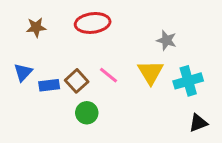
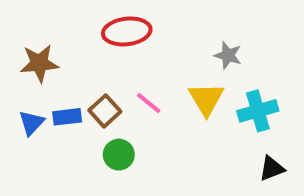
brown star: (36, 27) -> (39, 63), moved, size x1.4
blue triangle: (23, 72) -> (31, 123), moved

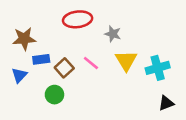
gray star: (228, 55) -> (113, 34), moved
blue rectangle: (67, 117) -> (41, 59), moved
green circle: (119, 155) -> (54, 95), moved

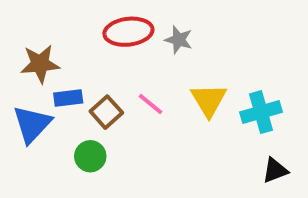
gray star: (113, 34) -> (179, 40), moved
blue triangle: (19, 75) -> (32, 124), size x1.5

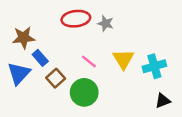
blue rectangle: (68, 98) -> (40, 58), turned 56
brown square: (106, 112) -> (56, 78), moved
green circle: (90, 156) -> (84, 92), moved, size x1.5

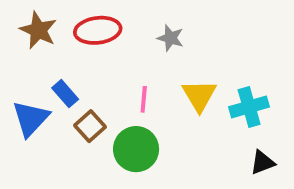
red ellipse: (76, 19) -> (98, 30), moved
brown star: (24, 38) -> (38, 30), moved, turned 30
pink line: (89, 61) -> (144, 99), turned 56

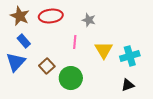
blue rectangle: (65, 94) -> (24, 41), moved
pink line: (144, 99) -> (75, 42), moved
black triangle: (262, 163) -> (128, 85), moved

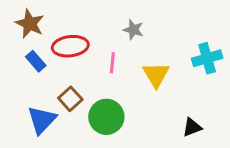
red ellipse: (51, 16) -> (70, 46), moved
cyan cross: (130, 56) -> (207, 58), moved
blue triangle: (16, 62) -> (42, 120), moved

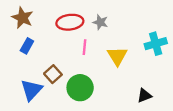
red ellipse: (70, 46) -> (70, 22), moved
blue rectangle: (36, 61) -> (27, 46), turned 70

